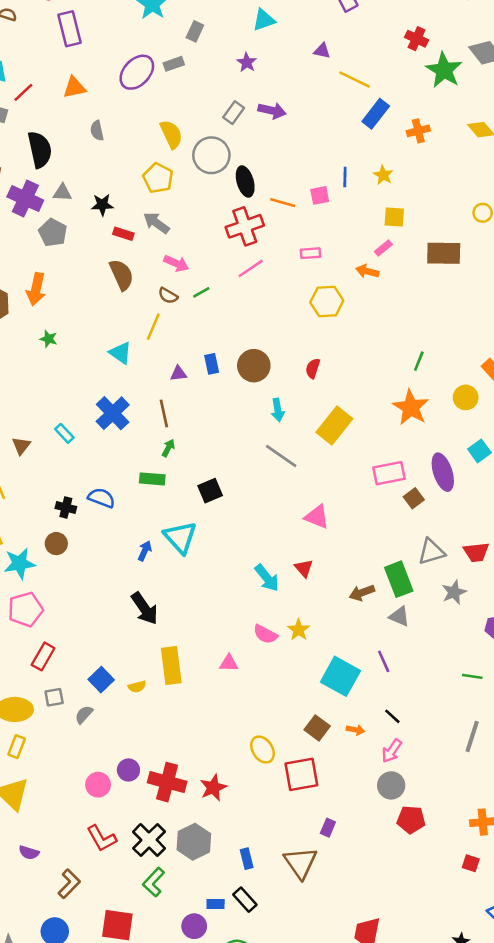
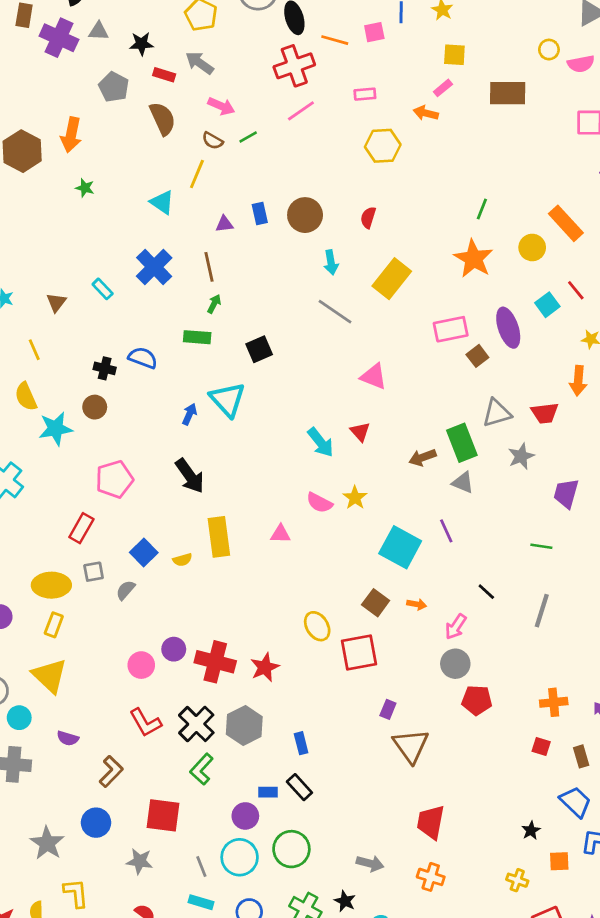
gray pentagon: (53, 233) -> (114, 87), moved
pink pentagon: (26, 609) -> (114, 479), moved
black line: (392, 716) -> (486, 592), moved
brown triangle: (300, 863) -> (411, 746), moved

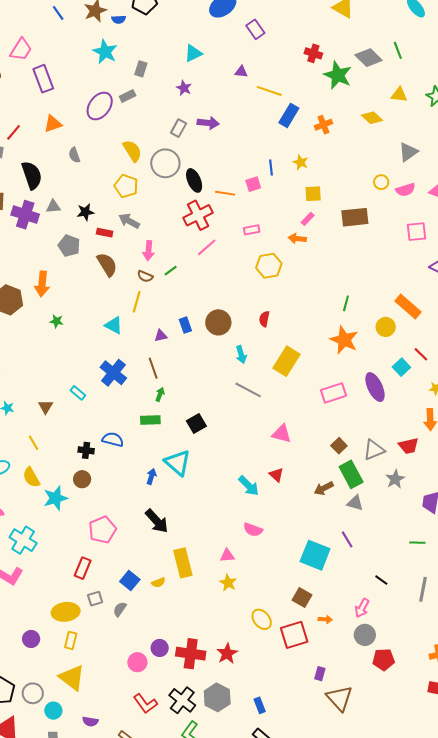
pink arrow: (221, 106) -> (149, 251), turned 78
brown square: (477, 356) -> (339, 446), moved
yellow star: (355, 498) -> (228, 583), moved
orange arrow: (417, 604) -> (325, 619), moved

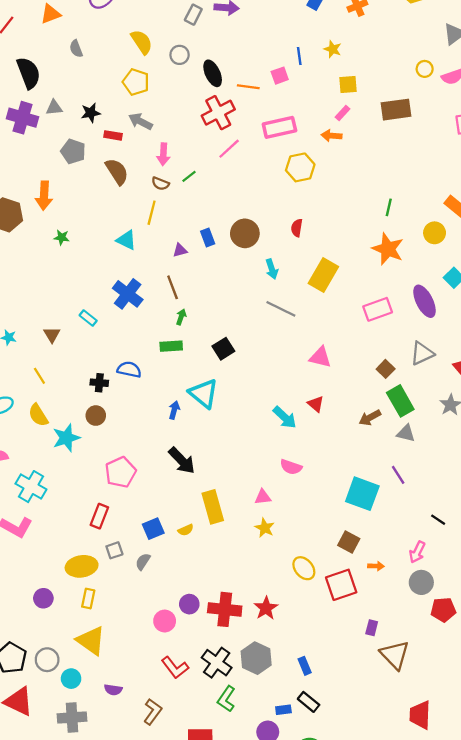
gray circle: (165, 163) -> (180, 55), size x0.6
pink rectangle: (252, 230) -> (279, 127), size x1.8
gray triangle: (374, 450) -> (422, 353), moved
blue square: (130, 580) -> (153, 529), turned 30

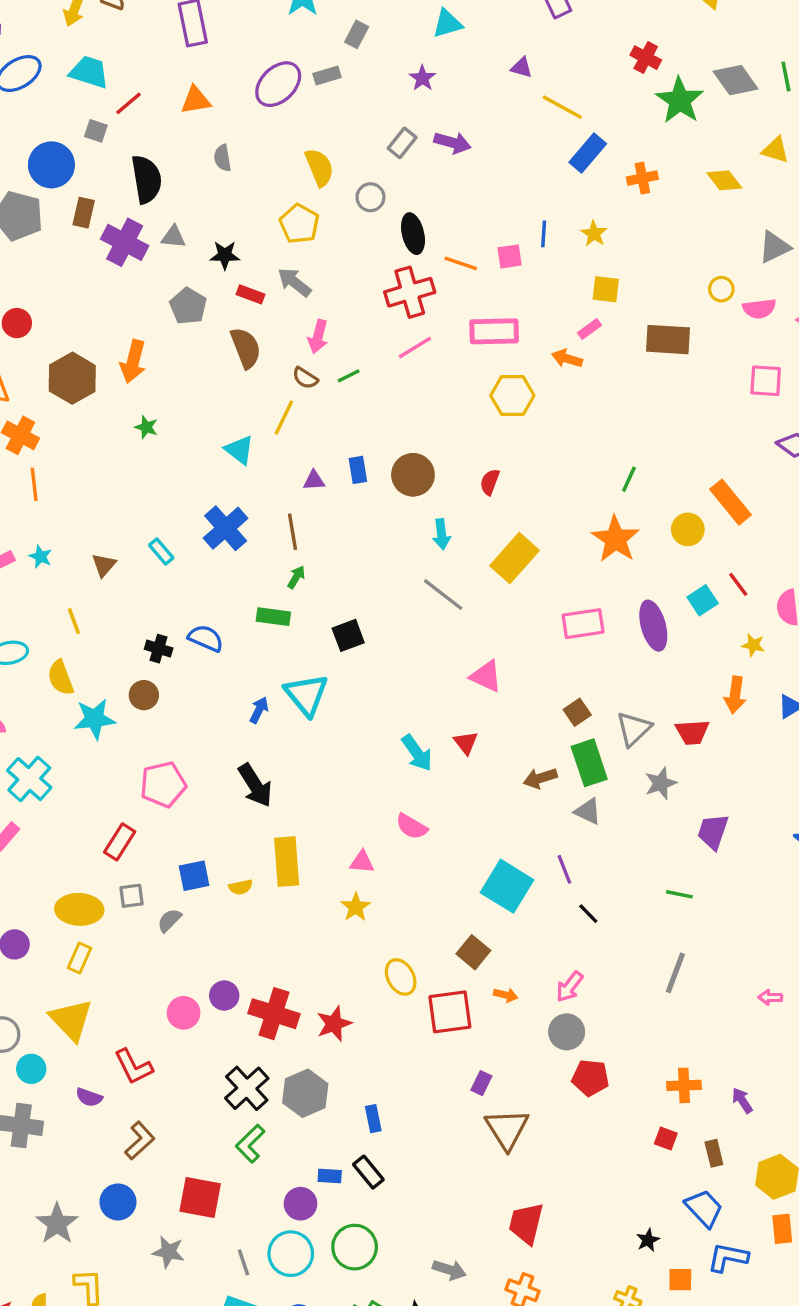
gray triangle: (422, 353) -> (634, 729), moved, turned -30
black line: (438, 520) -> (588, 914), moved
red L-shape: (175, 668) -> (133, 1067), moved

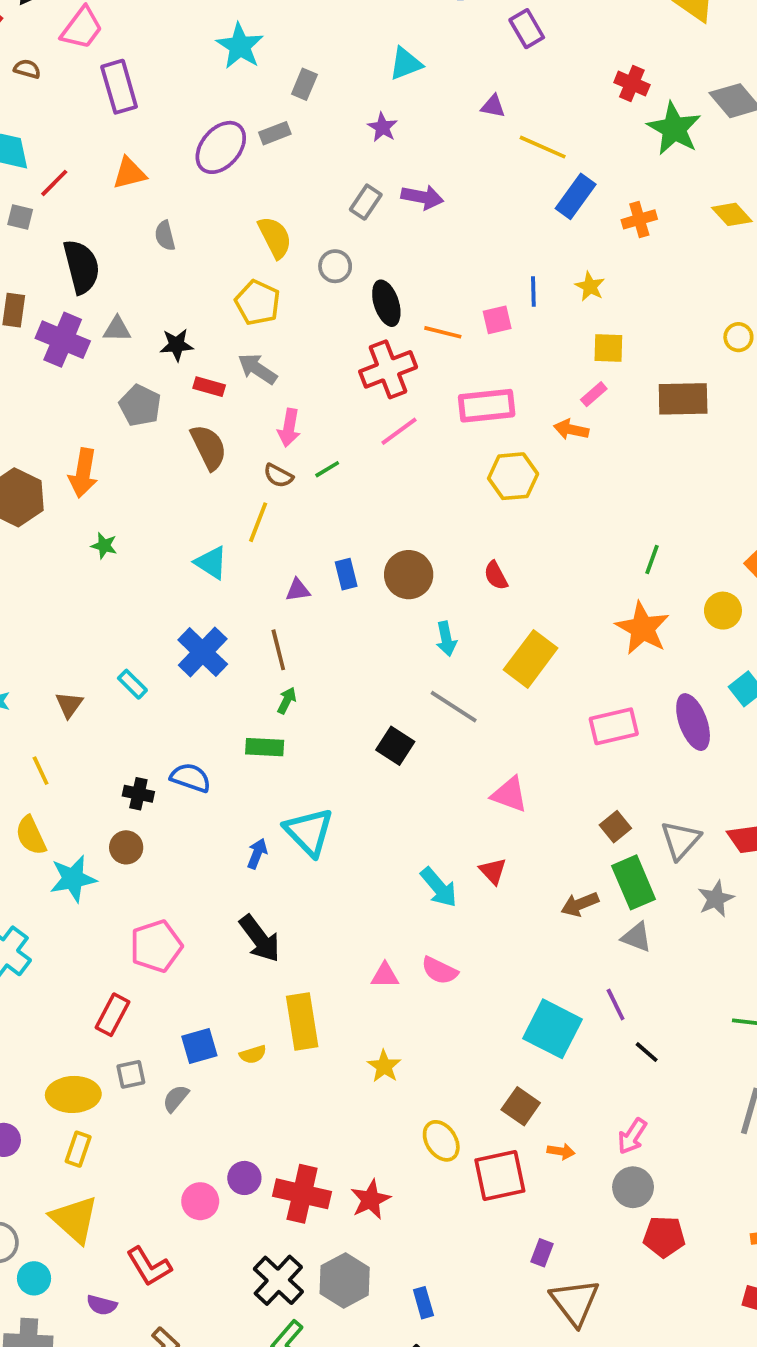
red semicircle: (490, 482) -> (496, 576), turned -44
black square: (348, 635) -> (395, 746), moved, turned -32
pink triangle: (362, 862) -> (385, 975), moved

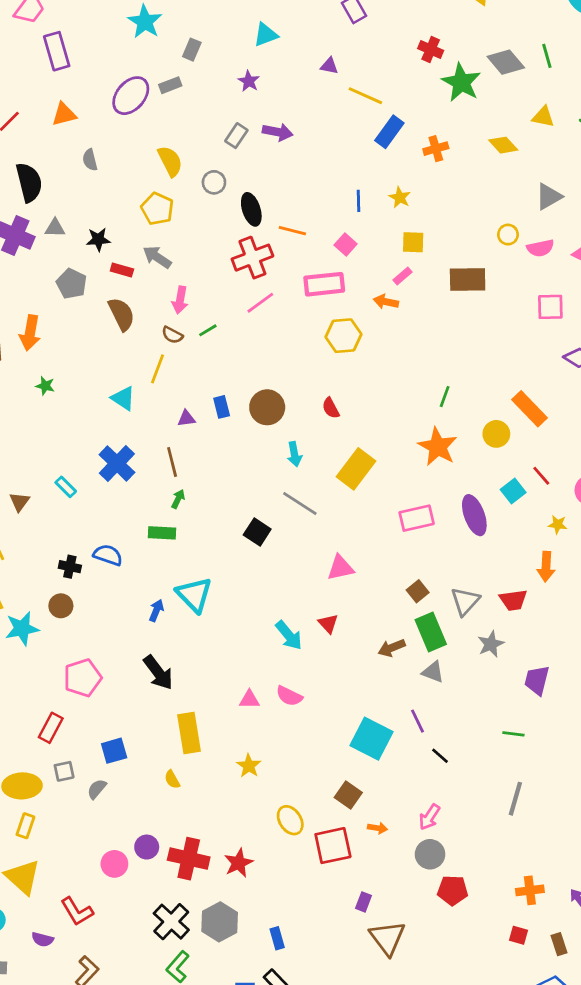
pink square: (497, 320) -> (346, 244), moved, turned -35
pink triangle: (510, 794) -> (340, 568), turned -32
yellow semicircle: (253, 1054) -> (172, 779), moved, turned 78

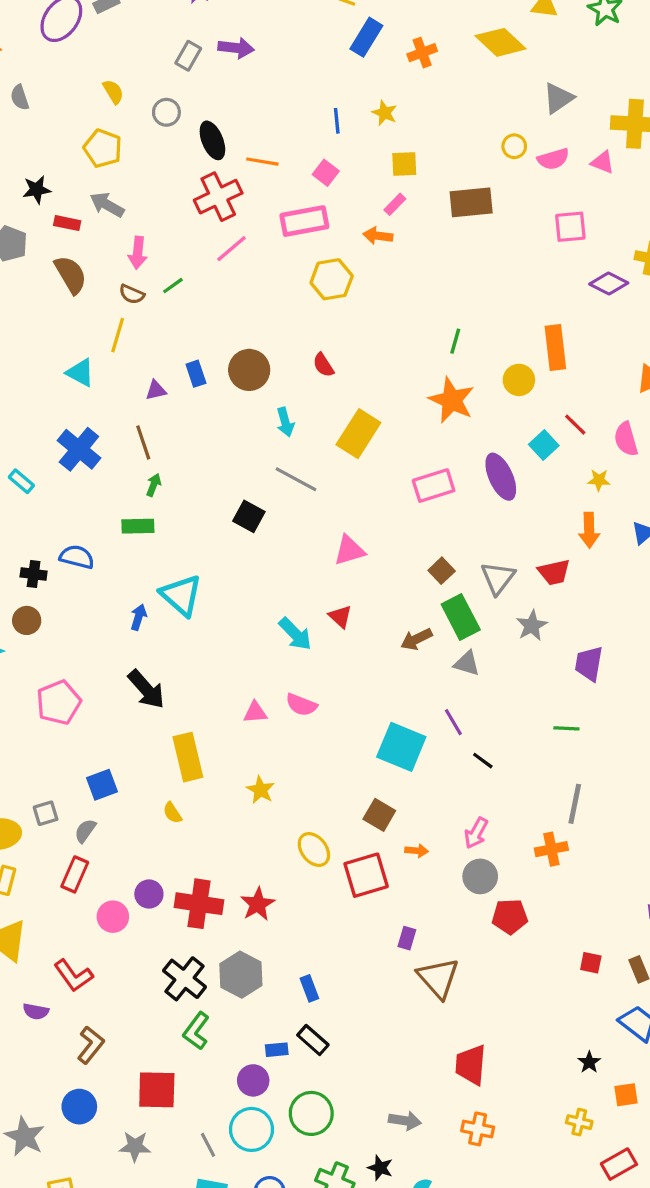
yellow diamond: (503, 145) -> (501, 42), size x1.4
yellow semicircle: (170, 161) -> (113, 92), size x0.7
orange rectangle: (530, 409) -> (555, 347), turned 42
red rectangle: (51, 728) -> (75, 874), moved
orange cross: (530, 890) -> (551, 849), moved

